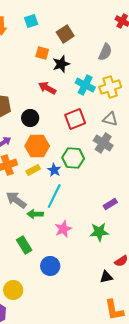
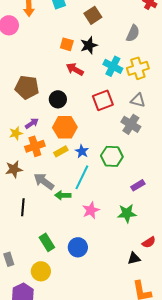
orange square: (42, 53) -> (67, 44), moved
green hexagon: (73, 158) -> (112, 156), moved
green rectangle: (24, 245) -> (47, 242), moved

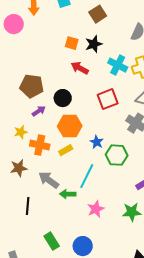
purple arrow: (32, 123) -> (39, 111), moved
orange cross: (35, 146) -> (40, 145), turned 30
blue star: (82, 151) -> (97, 142), moved

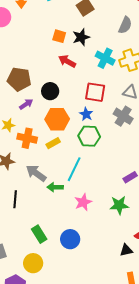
red square: (108, 99) -> (95, 92), turned 30
blue star: (97, 142) -> (86, 114), moved
green hexagon: (117, 155) -> (89, 136), moved

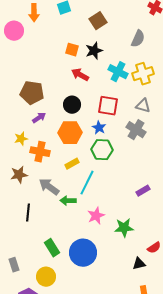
black circle: (50, 91) -> (72, 105), moved
yellow rectangle: (53, 143) -> (72, 164), moved
green star: (119, 205) -> (124, 228), moved
blue circle: (70, 239) -> (83, 253), size x1.4

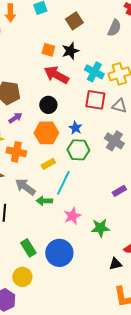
gray semicircle: (138, 39) -> (114, 28), moved
red arrow: (80, 75) -> (56, 75), size x1.4
red square: (108, 106) -> (95, 100), moved
gray cross: (136, 130) -> (114, 141), moved

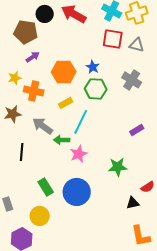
black circle: (48, 105) -> (45, 14), moved
pink star: (72, 216) -> (79, 154), moved

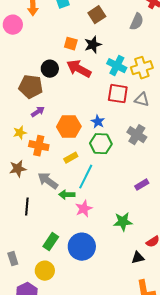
green rectangle: (46, 187) -> (51, 242), turned 66

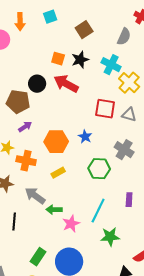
cyan cross: (117, 66) -> (111, 65), moved
yellow cross: (142, 68) -> (129, 83), turned -30
green hexagon: (101, 144) -> (99, 169), moved
cyan line: (86, 177) -> (98, 211), moved
purple rectangle: (142, 185) -> (129, 200), turned -56

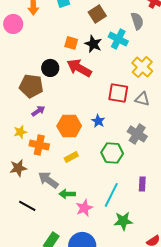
gray semicircle: (124, 37) -> (137, 21), turned -42
black star: (80, 60) -> (93, 44), turned -30
cyan cross: (111, 65) -> (118, 39), moved
black line: (14, 222) -> (27, 206), turned -66

